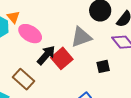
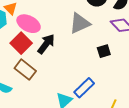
red square: (62, 58) -> (21, 43), moved

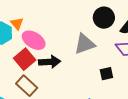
black arrow: (46, 44) -> (50, 62), turned 45

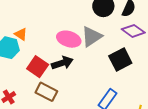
pink ellipse: (34, 40) -> (69, 39), moved
black square: (106, 74) -> (120, 60), size x1.6

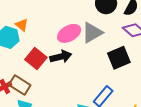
pink ellipse: (69, 39) -> (69, 33), turned -50
brown rectangle: (46, 92) -> (20, 85), moved

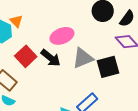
gray triangle: (92, 33) -> (83, 58), moved
black arrow: (61, 57) -> (51, 58), turned 45

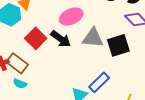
gray triangle: (83, 58) -> (93, 38), turned 30

